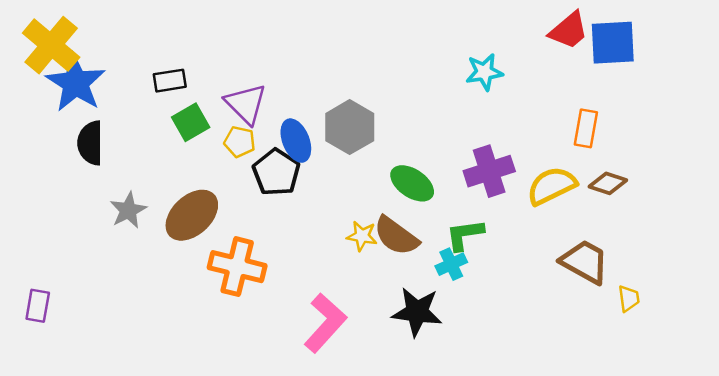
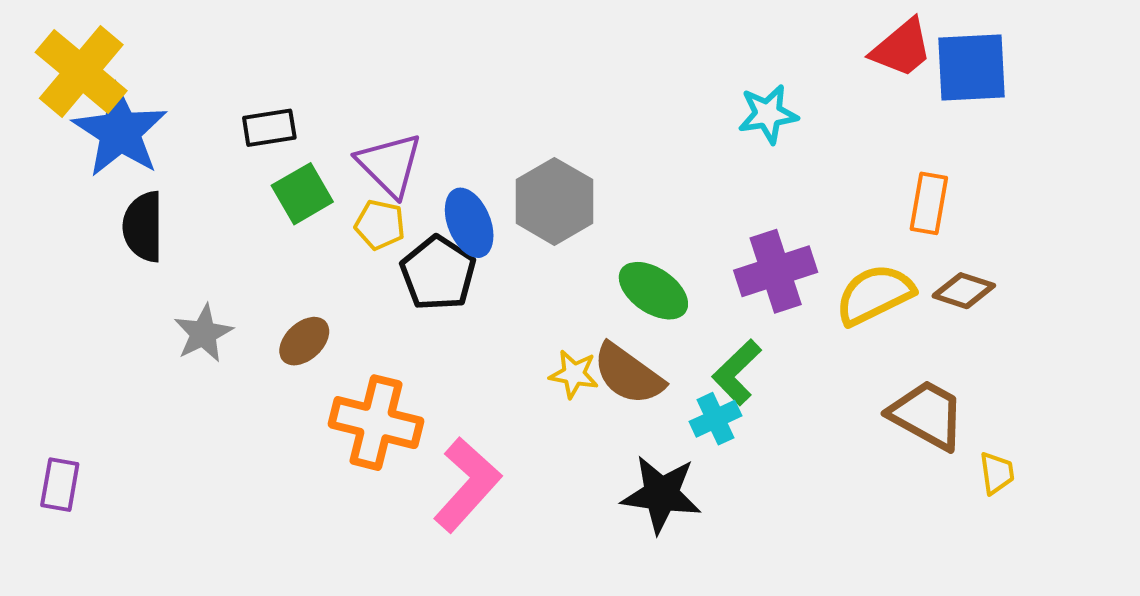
brown ellipse: (192, 215) -> (304, 341), size x0.6
green L-shape: (465, 235) -> (737, 372), turned -36
pink L-shape: (325, 323) -> (467, 485), moved

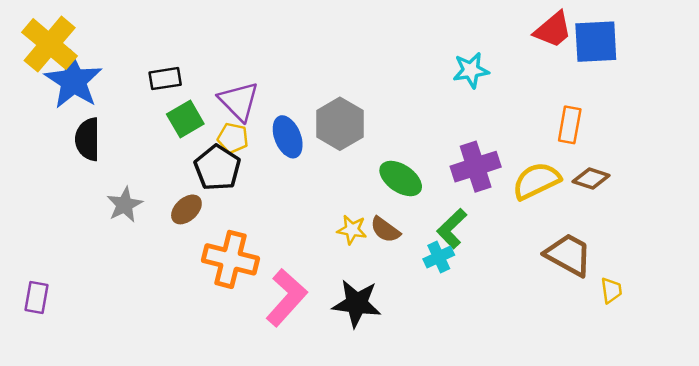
black pentagon: (438, 273) -> (217, 168), moved
brown semicircle: (628, 374) -> (385, 230), size x0.7
black star: (661, 494) -> (357, 303), moved

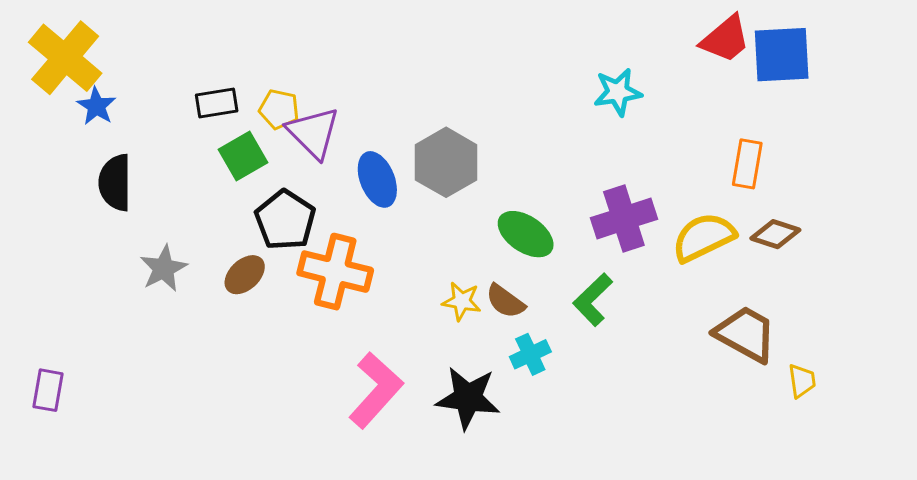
blue star: (73, 81) -> (96, 106), size x0.5
yellow pentagon: (233, 138) -> (279, 109), moved
cyan cross: (439, 257) -> (530, 354), moved
orange cross: (230, 259) -> (335, 272), moved

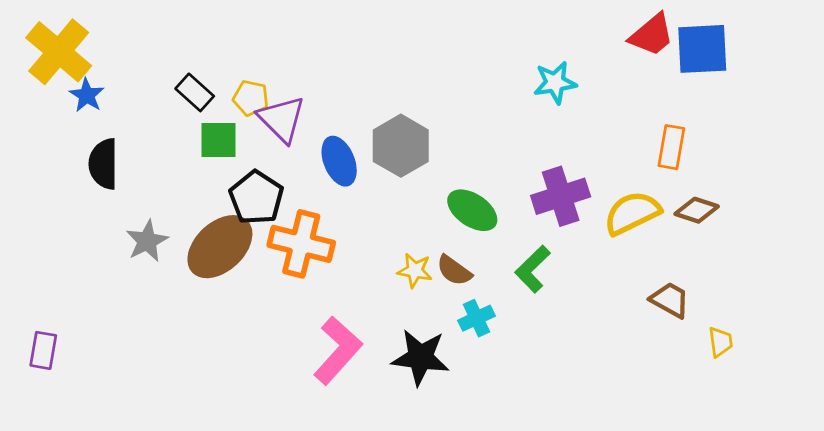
black rectangle: (217, 103) -> (195, 92), turned 51
green square: (243, 156) -> (219, 140), turned 30
brown ellipse: (245, 275) -> (220, 247), size x1.8
brown trapezoid: (746, 334) -> (670, 300), size x0.7

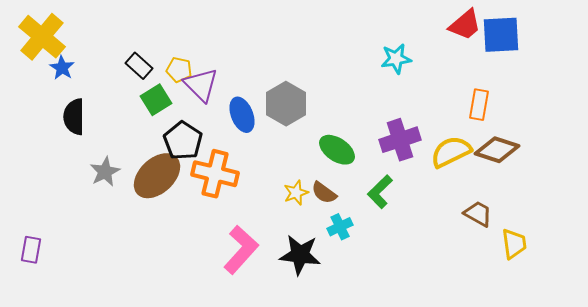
green square: (219, 140) -> (156, 100), turned -32
brown diamond: (697, 210) -> (497, 150), size x1.4
yellow star: (415, 270) -> (296, 193), turned -30
yellow trapezoid: (720, 342) -> (514, 244), size x1.4

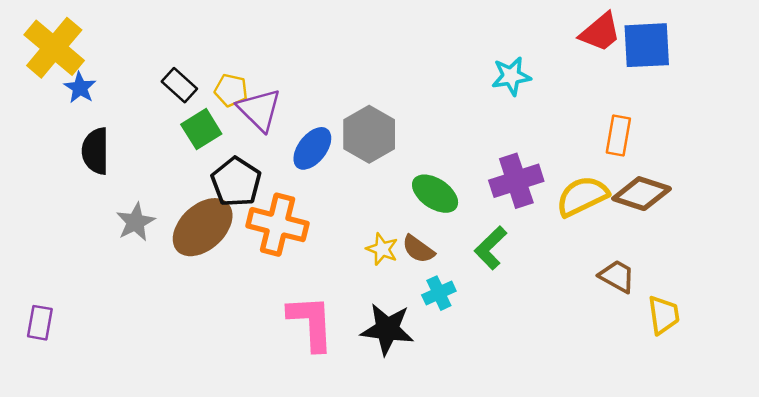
blue ellipse: (242, 115) -> (312, 148), turned 60
yellow star: (296, 193) -> (382, 249), turned -30
pink L-shape: (241, 250) -> (311, 323), turned -45

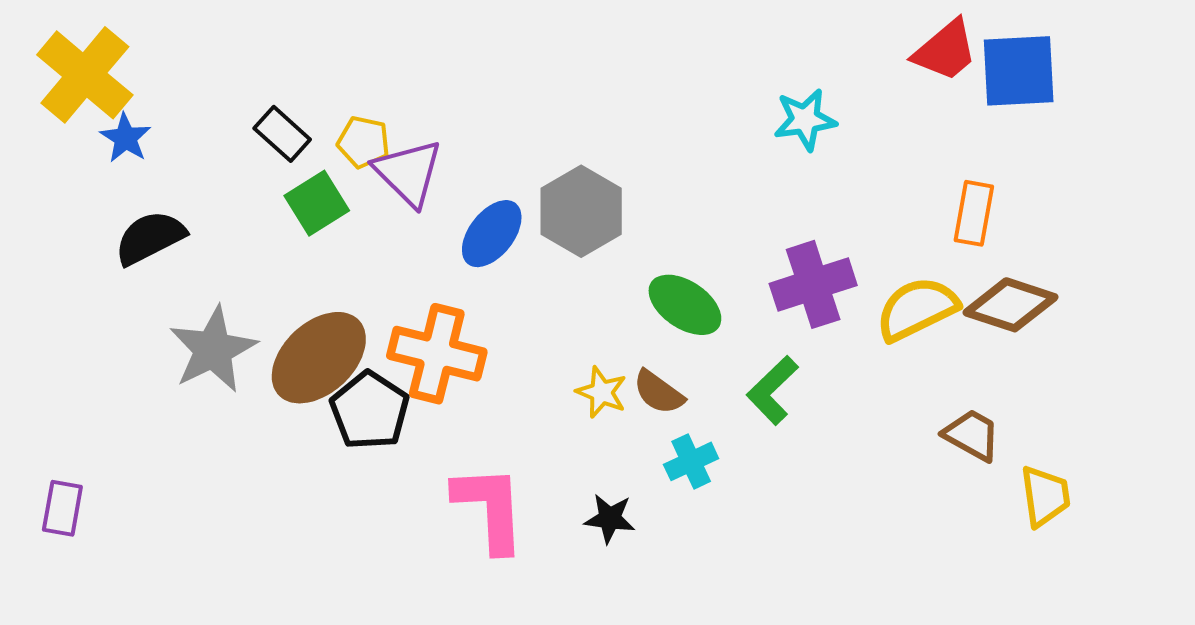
black semicircle: (95, 151) -> (150, 238), turned 63
black pentagon: (236, 182) -> (370, 411), moved
gray star: (135, 222) -> (213, 350), size x1.4
black star: (387, 329) -> (610, 518), size x0.6

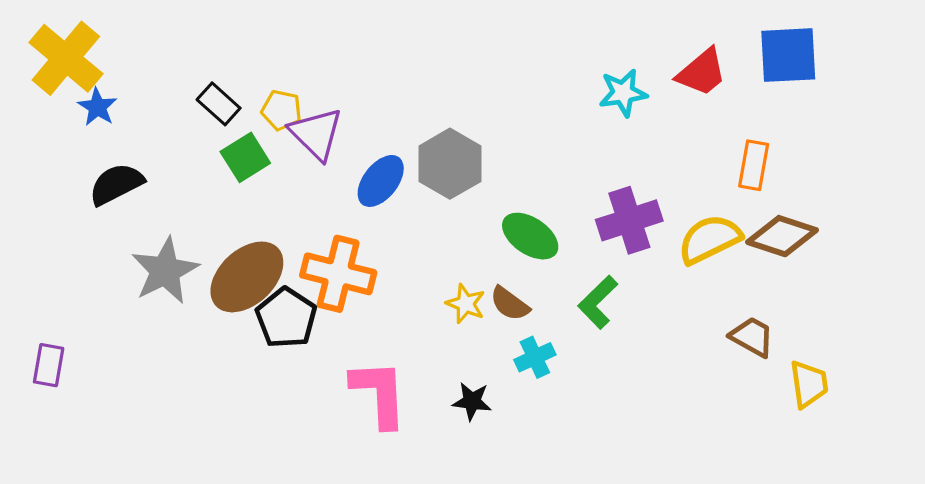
red trapezoid: (945, 51) -> (702, 72), moved
purple rectangle: (62, 508) -> (49, 365), moved

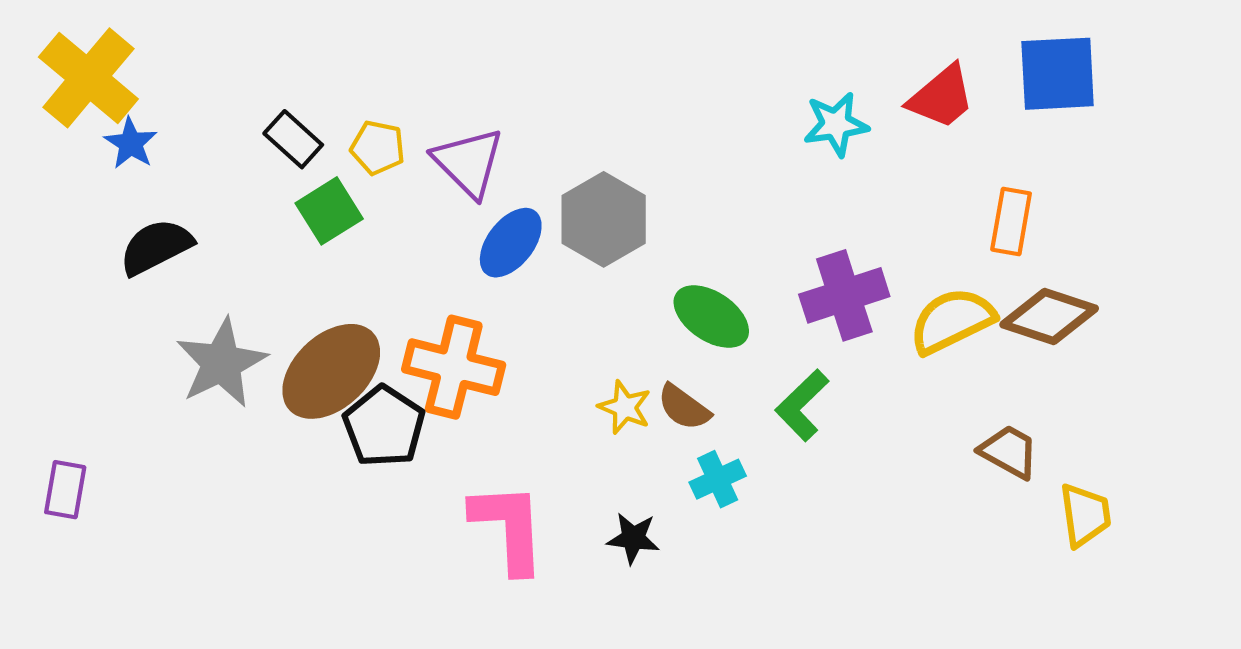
purple triangle: (316, 134) -> (468, 162), moved

